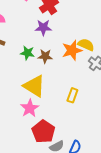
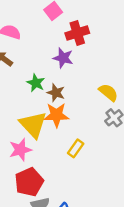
orange star: (72, 50) -> (56, 115), moved

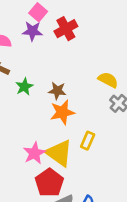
purple star: (63, 58) -> (32, 31), moved
green star: (36, 83) -> (24, 87), moved, turned 30
yellow triangle: (33, 125) -> (59, 153), moved

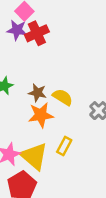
red cross: (66, 29) -> (37, 33), moved
yellow semicircle: (108, 80) -> (63, 97), moved

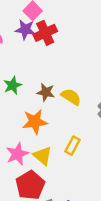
orange star: (41, 115) -> (35, 122), moved
yellow triangle: (34, 156) -> (42, 156), size x0.7

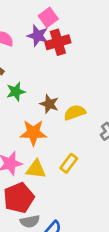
yellow semicircle: (71, 97) -> (75, 112), turned -60
yellow triangle: (42, 156) -> (36, 169), turned -42

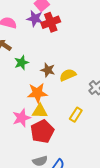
yellow rectangle: (69, 163) -> (76, 115), moved
yellow triangle: (36, 169) -> (40, 111), moved
red pentagon: (19, 198) -> (42, 131), moved

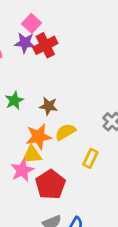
yellow semicircle: (68, 75) -> (65, 132), moved
yellow triangle: (40, 111) -> (32, 155), moved

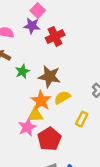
red cross: (45, 45) -> (55, 36), moved
brown star: (49, 106) -> (49, 77), size x1.5
orange star: (39, 137) -> (41, 101), turned -30

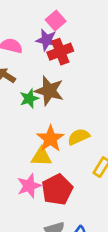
red cross: (55, 36) -> (60, 52), moved
brown star: (49, 77) -> (49, 91), moved
pink star: (27, 127) -> (29, 186), moved

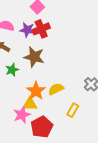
purple star: (47, 40) -> (27, 30), moved
green star: (29, 98) -> (12, 70), moved
pink star: (29, 186) -> (22, 115), moved

